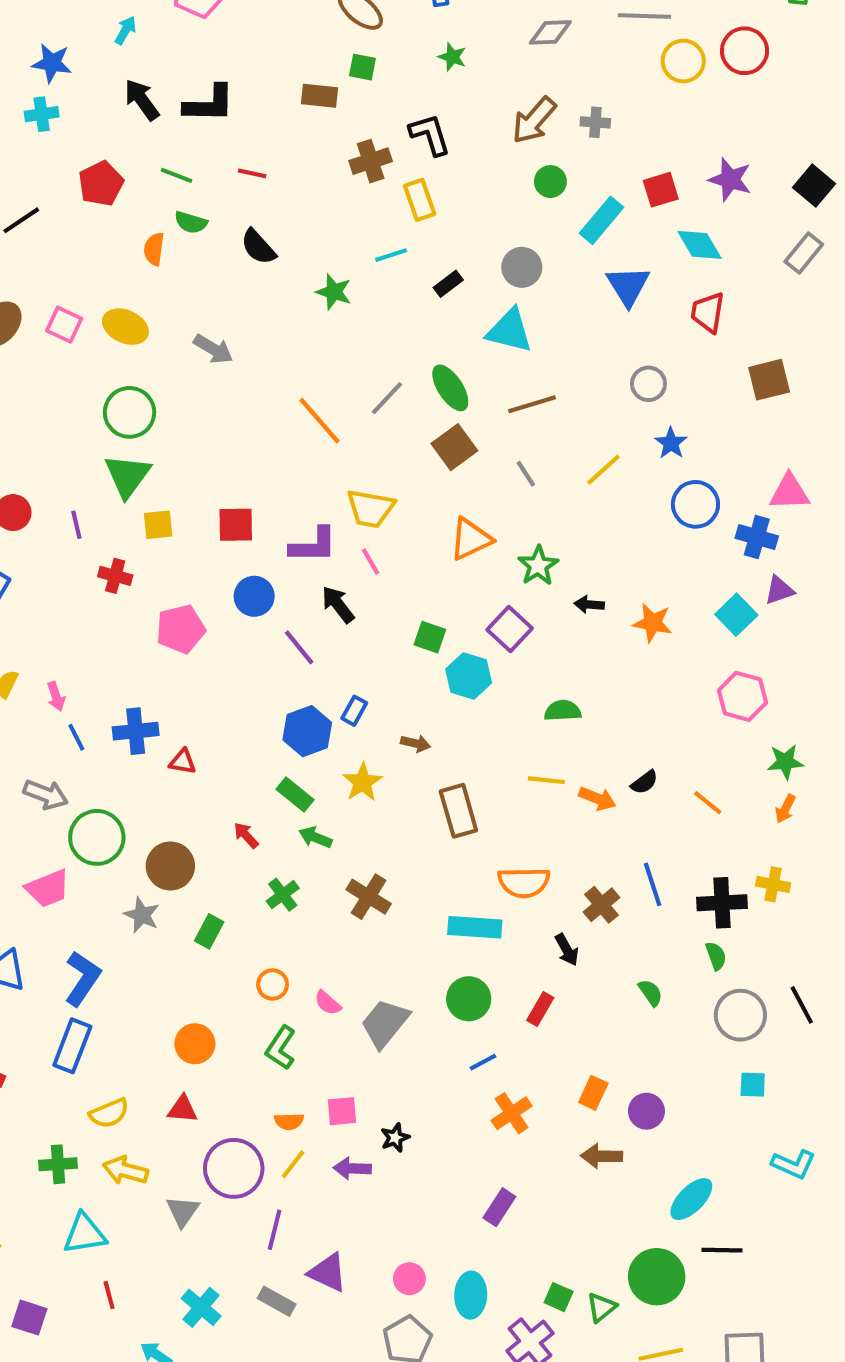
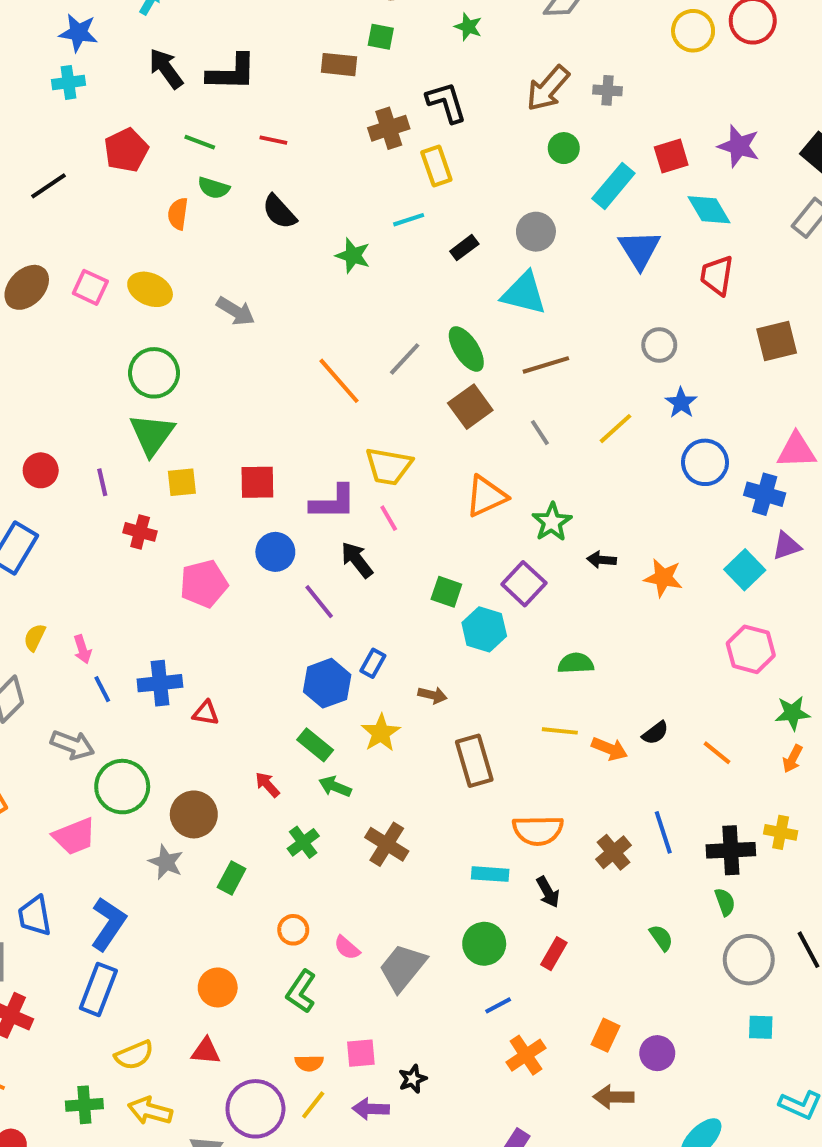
cyan rectangle: (475, 927) -> (490, 874), size x0.7
black arrow: (567, 950) -> (548, 892), moved

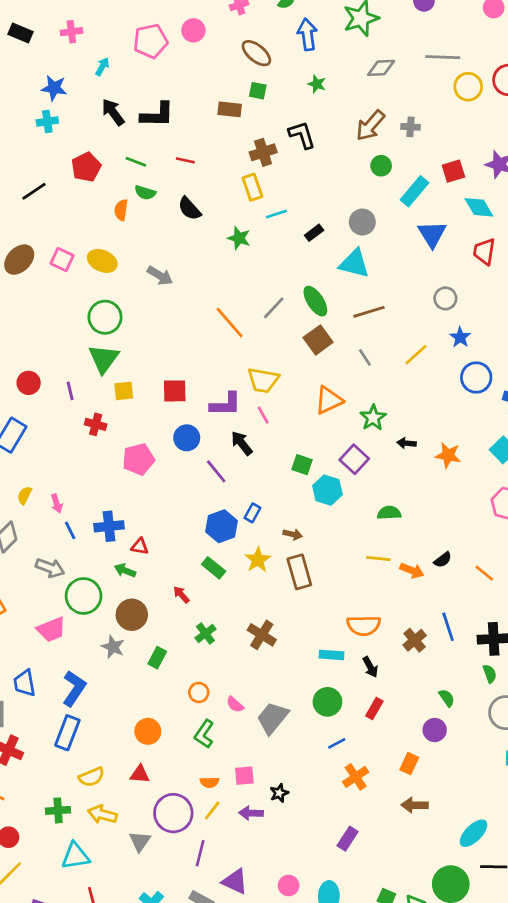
yellow rectangle: (436, 166) -> (252, 187), moved
brown rectangle: (474, 761) -> (299, 572), moved
green arrow: (335, 787) -> (125, 571), moved
purple circle: (657, 1053) -> (435, 730), moved

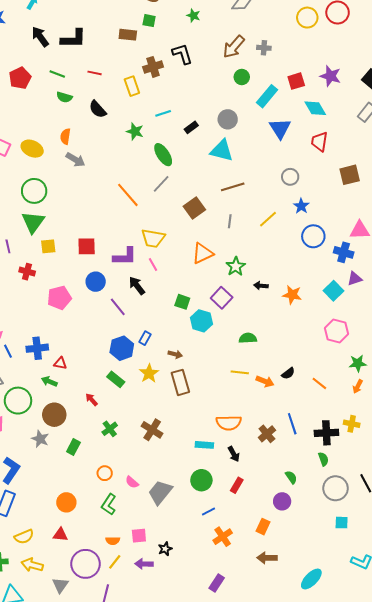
yellow rectangle: (252, 187) -> (132, 86), moved
orange semicircle: (121, 210) -> (65, 136), moved
green ellipse: (315, 301) -> (163, 155), moved
gray line: (365, 357) -> (230, 221), turned 40

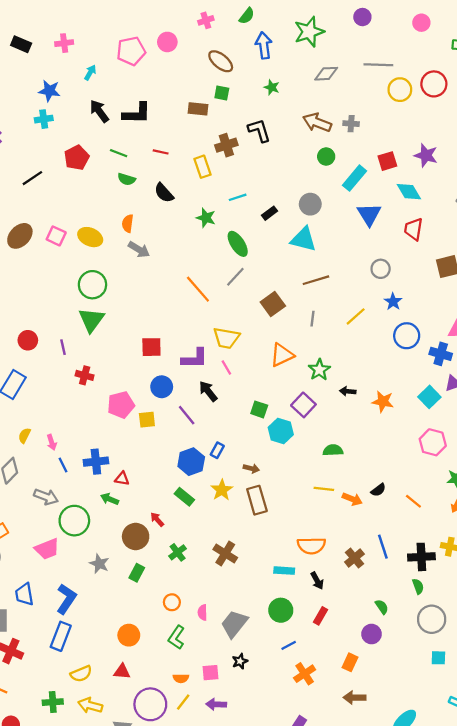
brown arrow: (234, 47) -> (317, 122), turned 70
yellow square: (48, 246) -> (147, 420), moved
brown circle: (54, 415) -> (136, 536), moved
pink semicircle: (132, 482) -> (203, 612), turned 48
black star: (165, 549) -> (240, 661), moved

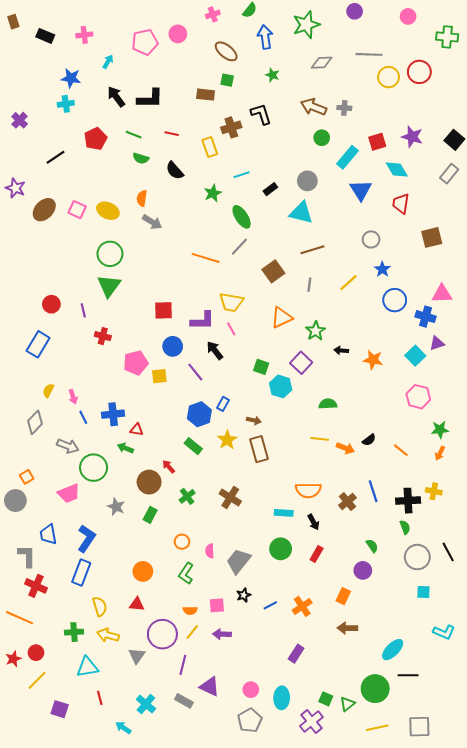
green star: (206, 218) -> (213, 193), turned 30
orange line: (198, 289) -> (206, 258), turned -32
blue line: (289, 645) -> (270, 605), moved
yellow semicircle: (81, 674) -> (100, 606), turned -84

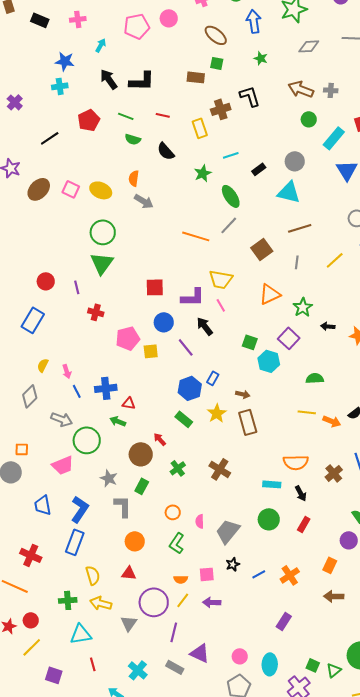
orange square: (27, 477) -> (22, 449), turned 32
gray L-shape: (27, 556) -> (123, 506), moved

